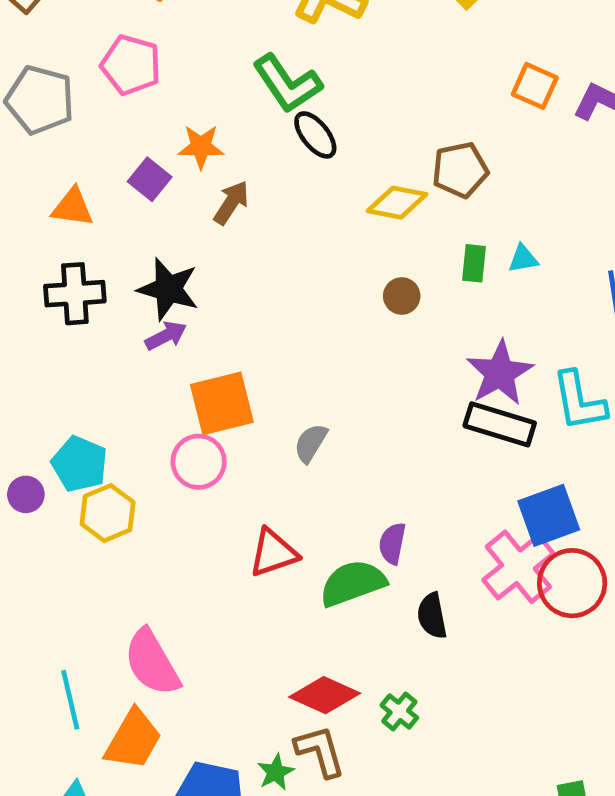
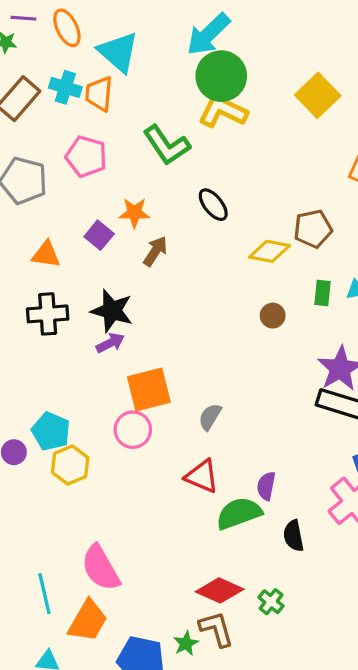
green L-shape: (287, 84) -> (167, 145), moved
red triangle: (273, 553) -> (202, 476), moved, turned 42

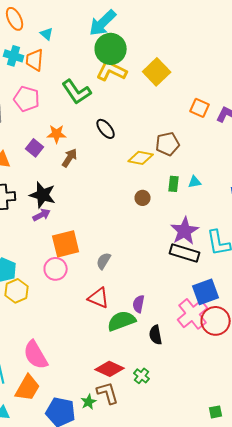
cyan triangle: (118, 52) -> (47, 34), size x0.5
yellow square: (318, 95) -> (157, 72), moved

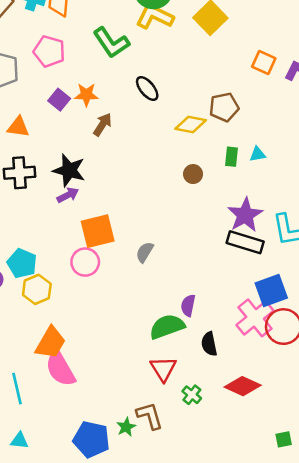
purple square: (35, 148) -> (59, 100), moved
red triangle: (99, 298) -> (163, 369), moved, turned 35
red diamond: (110, 369) -> (243, 386), moved
orange trapezoid: (28, 388) -> (50, 343), moved

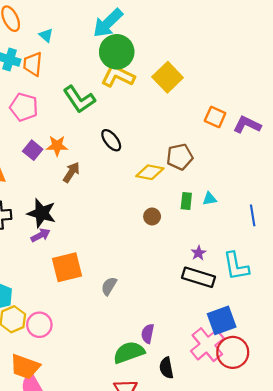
purple star: (245, 215) -> (198, 253), size x0.5
pink circle: (85, 262) -> (39, 325), moved
orange trapezoid: (50, 343) -> (25, 367), turned 80

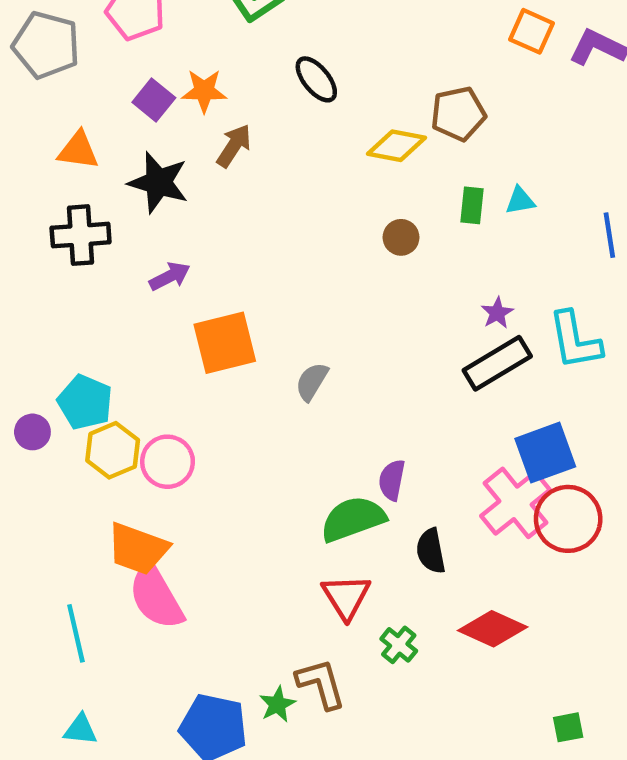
black star: (42, 213) -> (158, 182), moved
black rectangle: (198, 277) -> (497, 363), turned -48

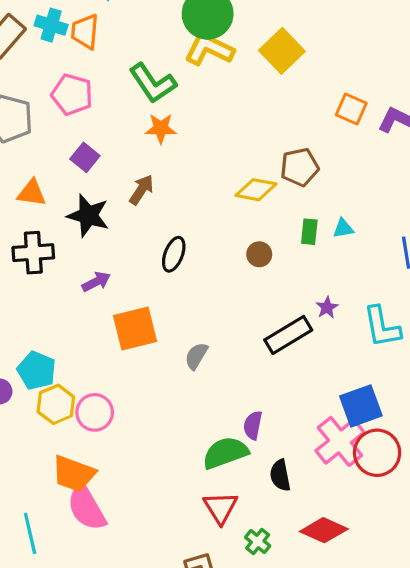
black ellipse: (316, 79) -> (174, 254), moved, turned 60
orange star: (204, 91) -> (161, 128), moved
black rectangle: (497, 363) -> (288, 335), moved

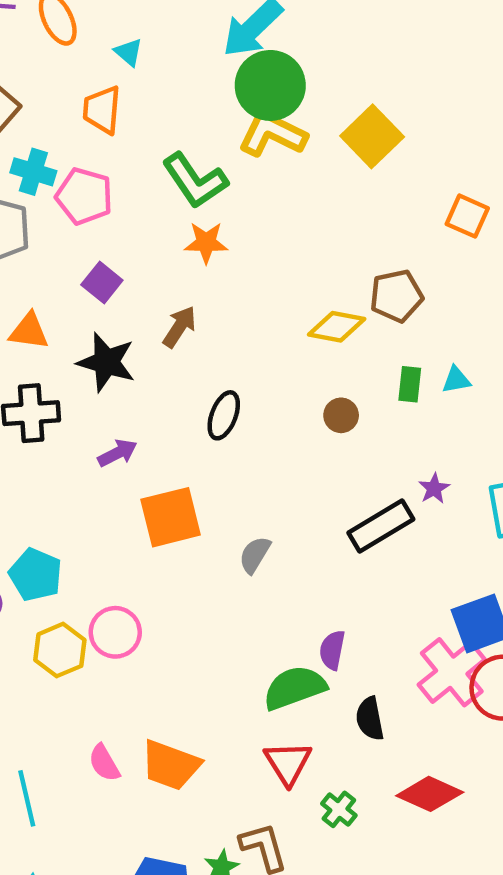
cyan cross: (51, 25) -> (33, 172), moved
yellow hexagon: (56, 404) -> (60, 650), moved
orange trapezoid: (74, 474) -> (171, 765), moved
pink semicircle: (87, 508) -> (104, 763), size x0.6

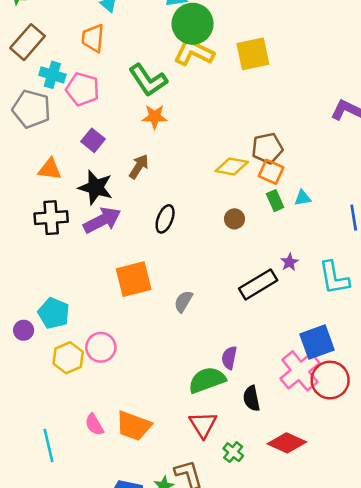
yellow square: (372, 136) -> (253, 54), turned 32
orange square: (467, 216) -> (271, 172), moved
green rectangle: (410, 384) -> (275, 201), turned -30
purple arrow: (117, 453) -> (102, 220), moved, size x1.6

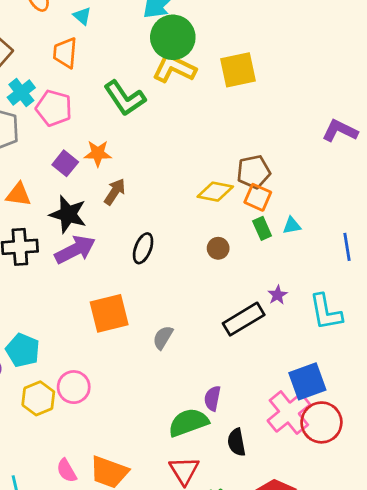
cyan cross: (52, 75) -> (21, 93), turned 35
orange star: (155, 117) -> (98, 153), moved

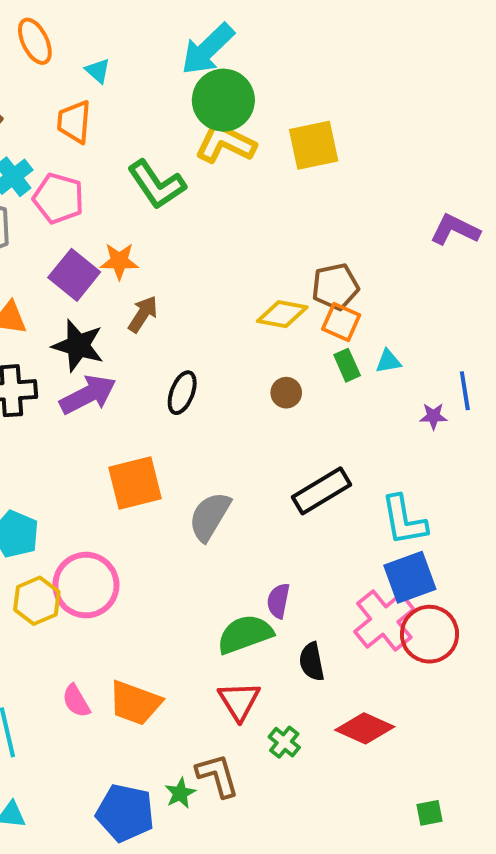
purple square: (65, 163) -> (74, 275), size x1.4
purple star: (278, 295) -> (433, 416), moved, turned 30
cyan L-shape: (326, 312) -> (404, 520), moved
gray semicircle: (163, 337) -> (210, 516), size x1.5
pink circle: (74, 387) -> (86, 585), size x1.4

